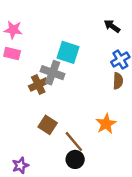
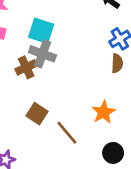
cyan square: (68, 52) -> (41, 31), moved
black circle: (75, 159) -> (113, 153), moved

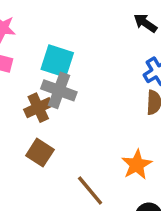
brown square: (37, 114) -> (40, 153), moved

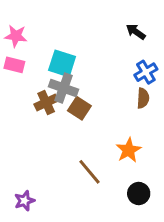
brown square: (40, 153) -> (79, 108), moved

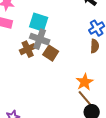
brown line: (90, 172) -> (86, 99), moved

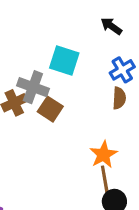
cyan square: (39, 22) -> (64, 60), moved
brown line: (86, 99) -> (105, 181), turned 30

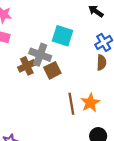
brown square: (50, 109) -> (52, 70), turned 30
brown line: (105, 181) -> (71, 104), moved

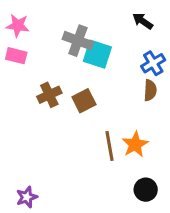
gray cross: (40, 55) -> (78, 41), moved

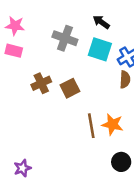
black arrow: (143, 21) -> (101, 22), moved
cyan square: (97, 54) -> (100, 49), moved
orange star: (135, 144) -> (112, 124), turned -30

